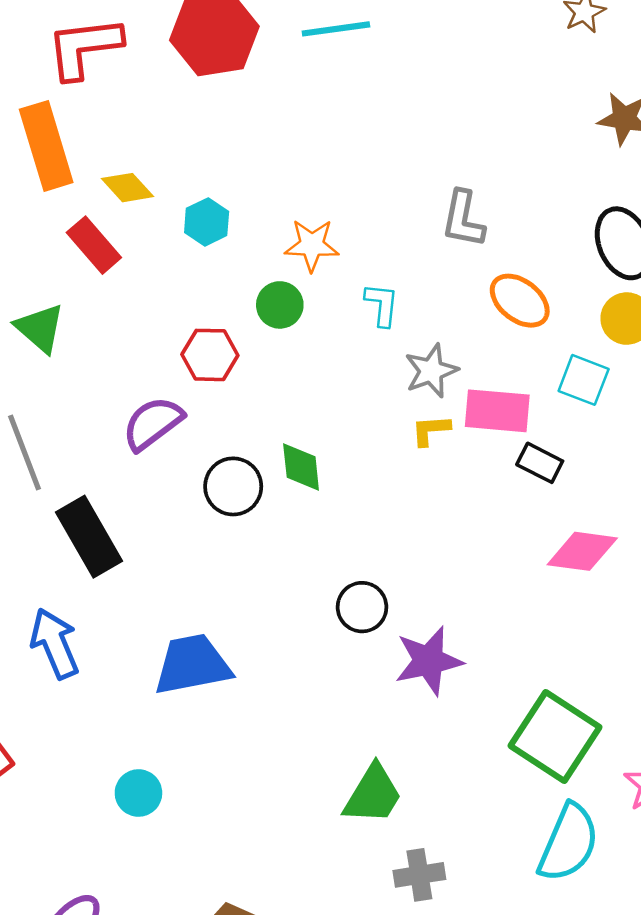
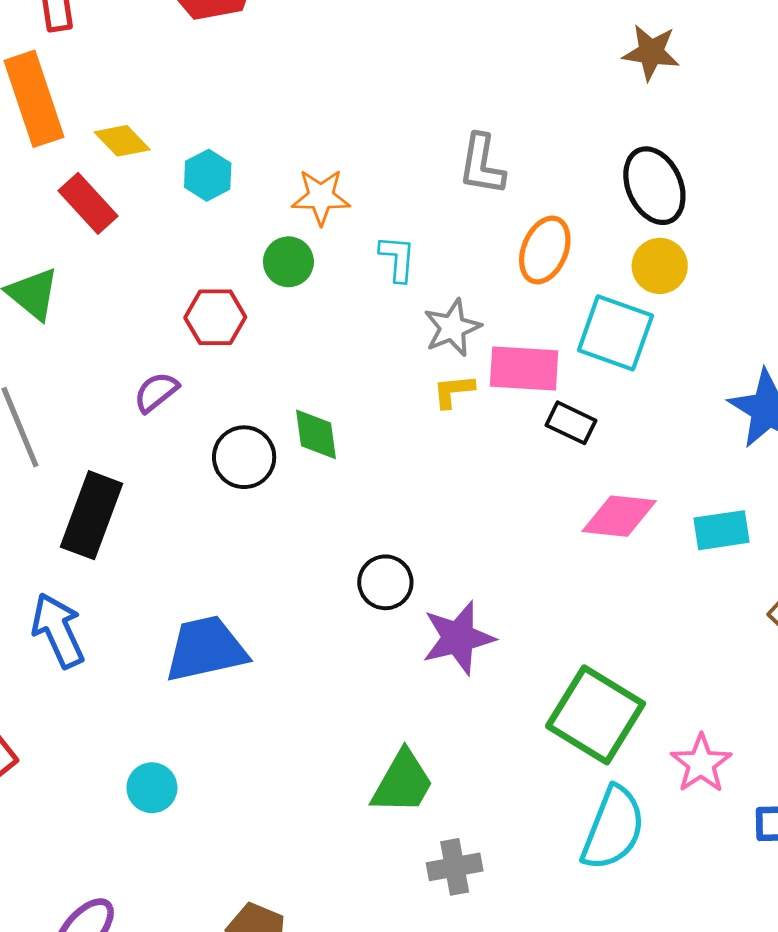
orange ellipse: (520, 301) -> (545, 250), turned 76
cyan square: (584, 380) -> (615, 333), size x1.4
purple semicircle: (153, 423) -> (156, 392), size x0.7
black rectangle: (89, 537) -> (91, 515), turned 52

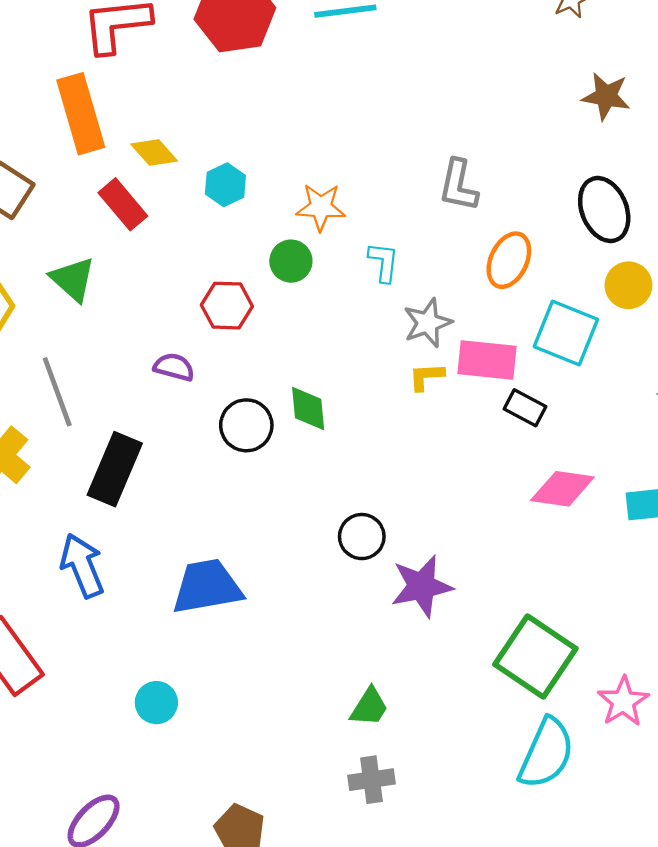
yellow circle: (660, 266) -> (628, 285), moved
purple semicircle: (156, 392) -> (174, 367), turned 51
green trapezoid: (403, 782) -> (369, 707), size x0.7
gray cross: (455, 867) -> (372, 780), moved

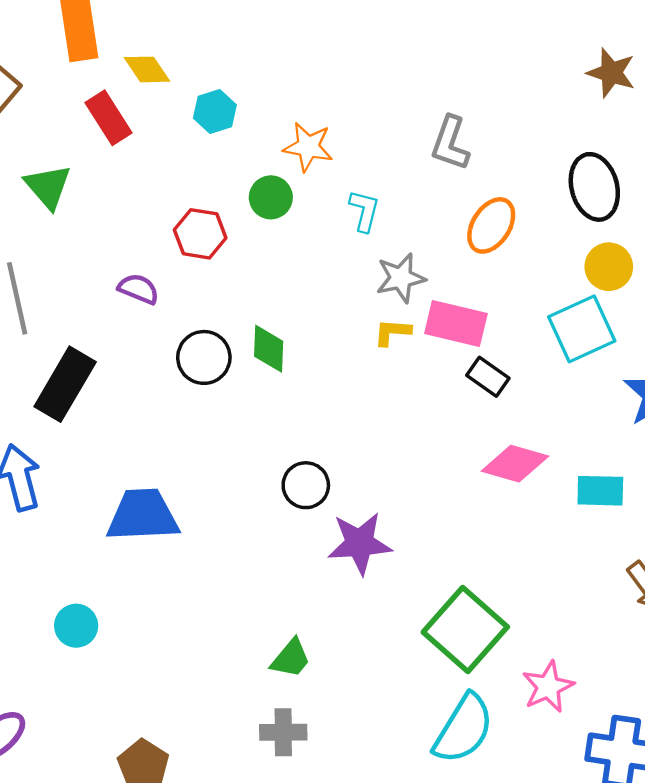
cyan square: (566, 333) -> (582, 329), moved, turned 36

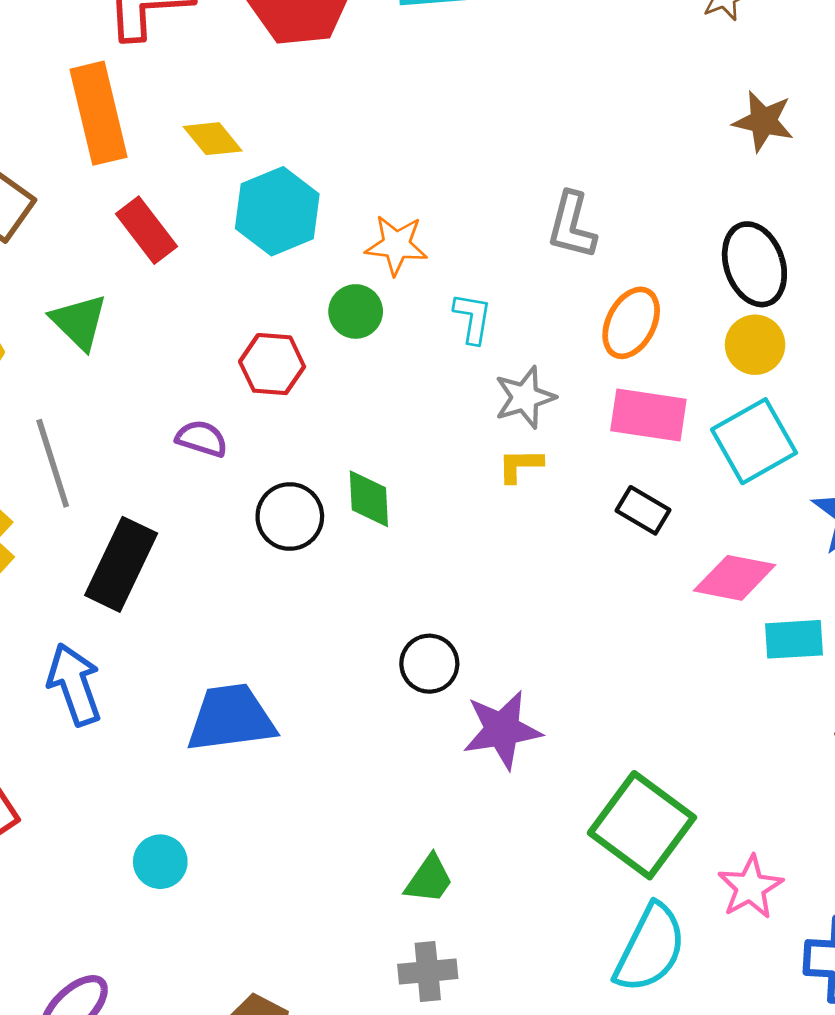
yellow diamond: (147, 69) -> (213, 139), moved
cyan hexagon: (215, 111) -> (277, 211), size x1.6
yellow circle: (609, 267) -> (755, 345), moved
pink rectangle: (456, 323) -> (648, 415), moved
pink diamond: (515, 464) -> (735, 578), moved

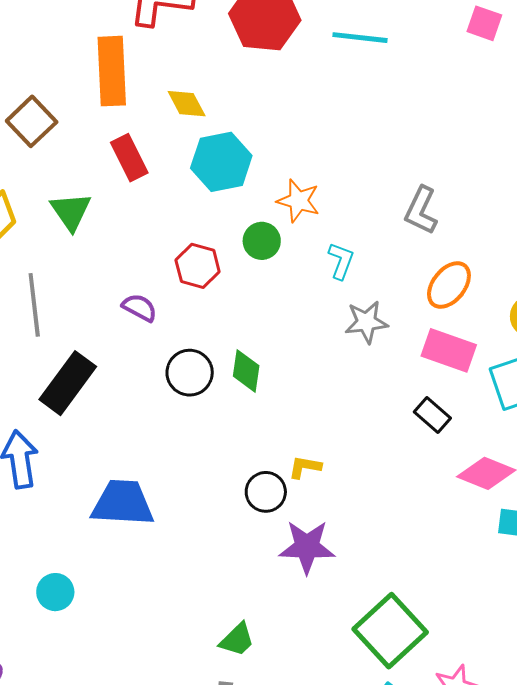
yellow L-shape: (520, 465) -> (305, 467), moved

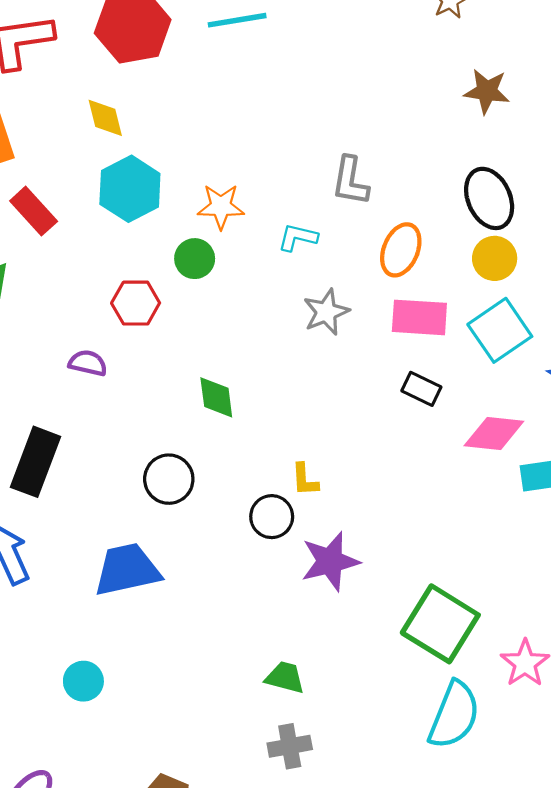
yellow diamond: (187, 104) -> (105, 118), moved, turned 30
cyan L-shape: (341, 261) -> (298, 237), moved, turned -81
black circle: (190, 373) -> (169, 479), moved
yellow L-shape: (305, 467) -> (305, 480), turned -88
green trapezoid: (237, 640) -> (285, 677), turned -105

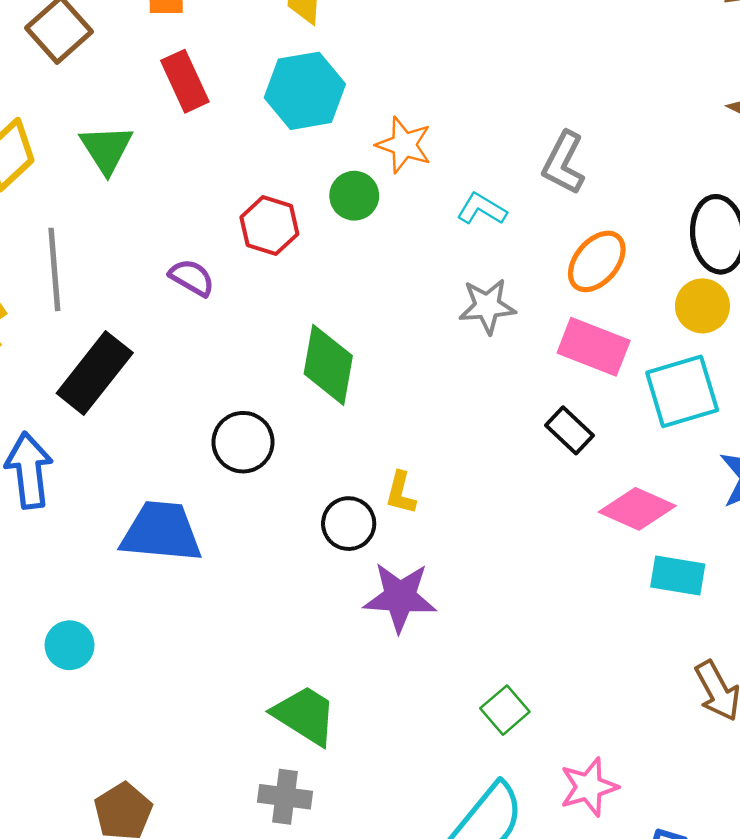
green diamond: (216, 397) -> (328, 365), size x1.4
green square: (440, 624) -> (505, 710), size x0.5
green trapezoid: (285, 677) -> (305, 715), size x1.4

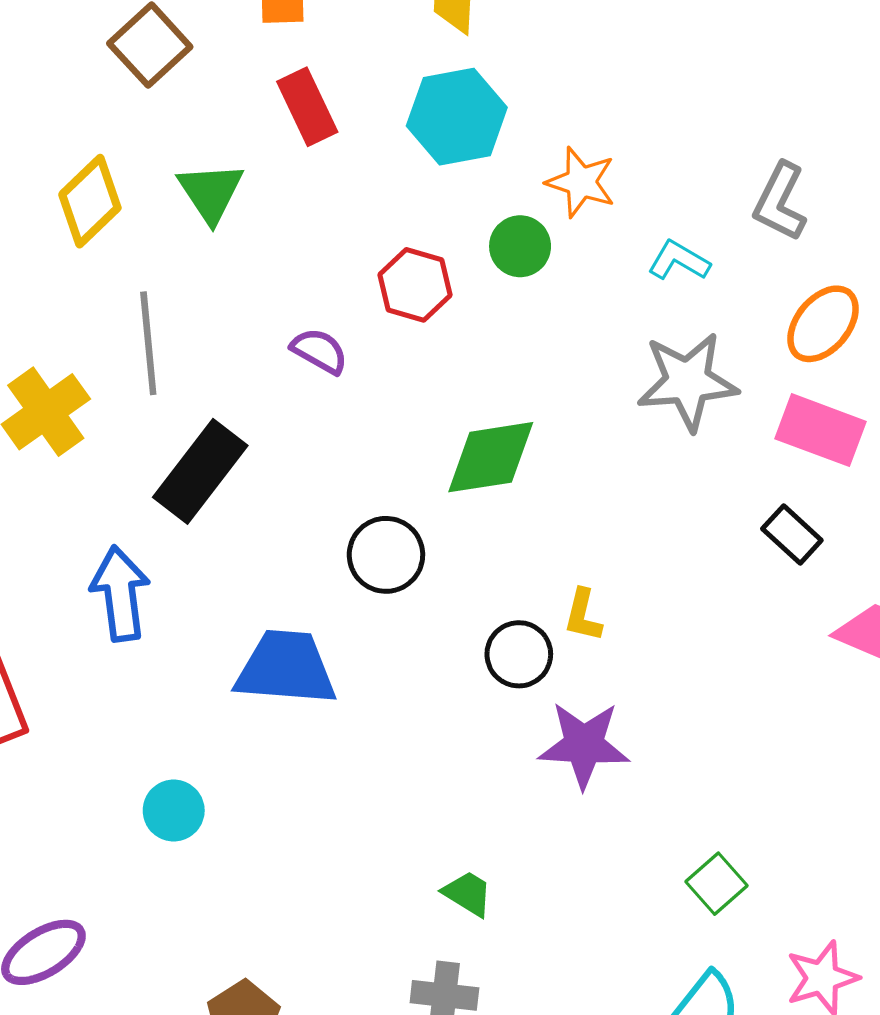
gray star: (487, 306) -> (688, 381), size x1.4
green diamond: (328, 365) -> (491, 457), turned 72
green trapezoid: (305, 715) -> (468, 893), size x0.6

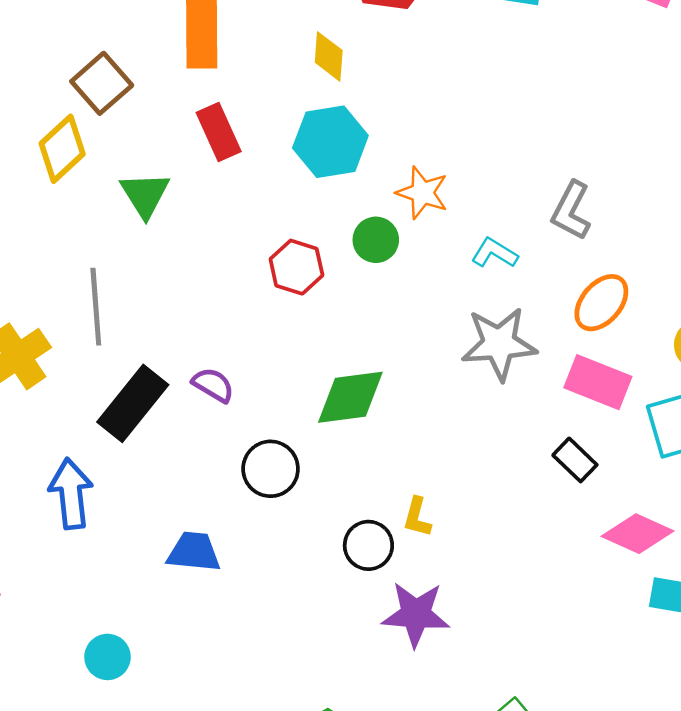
yellow diamond: (90, 201) -> (62, 149), moved
purple semicircle: (319, 351) -> (213, 385), moved
blue trapezoid: (286, 668) -> (194, 552), size x0.7

